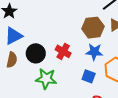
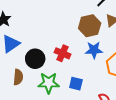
brown semicircle: (12, 60) -> (18, 77), moved
blue square: (89, 76) -> (76, 84), moved

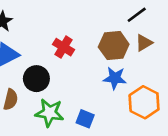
red cross: (62, 53) -> (64, 47), moved

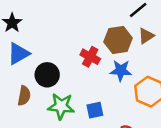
red cross: (64, 47) -> (90, 57), moved
blue square: (85, 119) -> (95, 110), turned -30

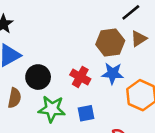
red cross: (90, 57) -> (80, 77), moved

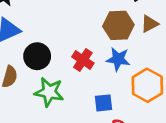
blue square: (86, 113) -> (103, 103), moved

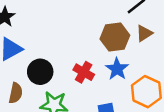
blue star: (118, 59) -> (117, 69), turned 30

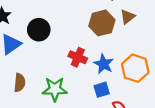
blue star: (117, 69) -> (104, 64), moved
black circle: (40, 72) -> (39, 30), moved

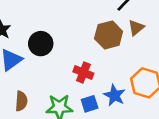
blue star: (104, 64) -> (114, 95), moved
blue square: (102, 90) -> (90, 104), moved

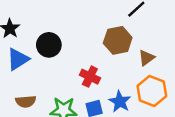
brown triangle: (136, 28) -> (146, 58), moved
brown semicircle: (21, 101) -> (26, 101), turned 78

